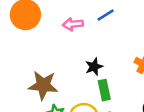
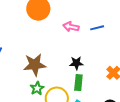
brown star: (43, 85) -> (35, 65), turned -30

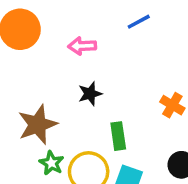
blue line: (97, 28) -> (139, 22), moved
black star: (76, 63) -> (90, 94), moved

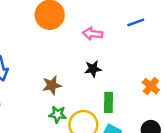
brown star: (38, 125) -> (52, 85), size x0.7
green star: (51, 163) -> (58, 114), turned -30

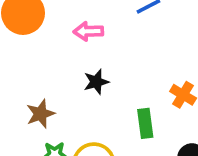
green rectangle: (108, 102) -> (145, 123), moved

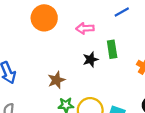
green rectangle: (145, 123) -> (112, 49), moved

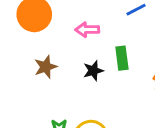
brown star: (56, 80) -> (46, 67), moved

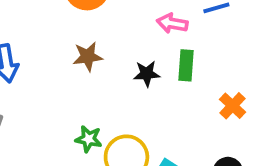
pink arrow: (87, 30) -> (172, 23), moved

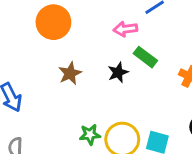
green rectangle: (186, 65) -> (145, 57), turned -40

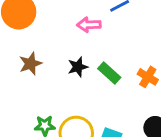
green rectangle: (145, 57) -> (109, 73), moved

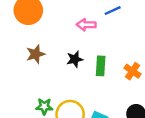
green rectangle: (109, 73) -> (101, 66), turned 48

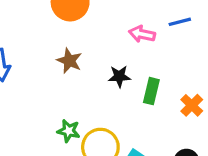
brown star: (36, 54) -> (69, 61), turned 30

